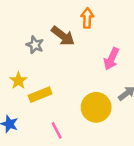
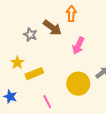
pink arrow: (111, 59) -> (78, 46), moved

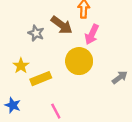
pink arrow: (78, 46) -> (92, 34), moved
yellow circle: (78, 84) -> (79, 61), moved

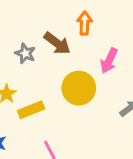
pink arrow: (92, 34) -> (109, 61), moved

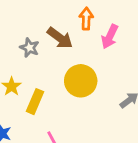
pink arrow: (109, 61) -> (110, 37), moved
yellow rectangle: (31, 110) -> (35, 102), turned -45

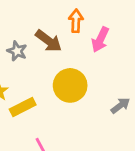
yellow rectangle: (35, 102) -> (23, 107), turned 40

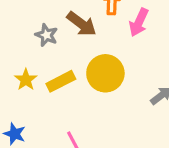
yellow rectangle: (23, 107) -> (61, 81), moved

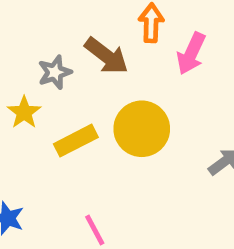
gray star: (46, 35) -> (55, 72), turned 30
yellow star: (26, 80) -> (24, 112), moved

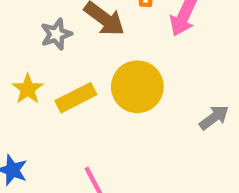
yellow star: (24, 112) -> (28, 89), moved

